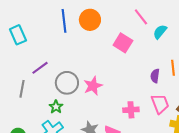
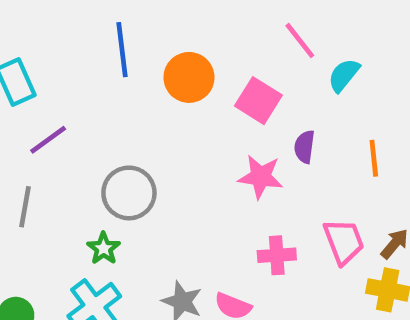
orange circle: (90, 20) -> (189, 77), moved
purple line: (40, 68) -> (48, 140), moved
purple semicircle: (155, 76) -> (304, 147), moved
pink star: (93, 86) -> (261, 177), moved, turned 30

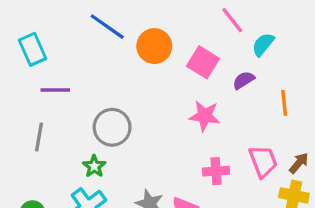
blue line: (122, 50) -> (107, 27), turned -48
purple line: (48, 140) -> (55, 90), turned 36
purple semicircle: (304, 147) -> (244, 80), moved, turned 50

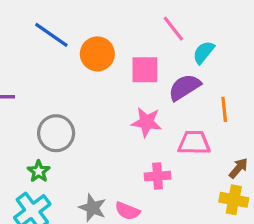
pink square: (203, 62) -> (145, 70), turned -32
purple semicircle: (244, 80) -> (185, 87), size x1.5
pink trapezoid: (263, 161) -> (194, 143), moved, turned -68

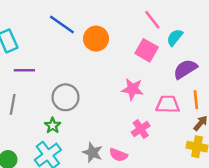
pink square: (145, 70) -> (147, 50), moved, turned 30
purple semicircle: (185, 87) -> (185, 69), moved
orange line: (224, 109) -> (196, 100), moved
pink cross: (158, 176) -> (141, 129), turned -30

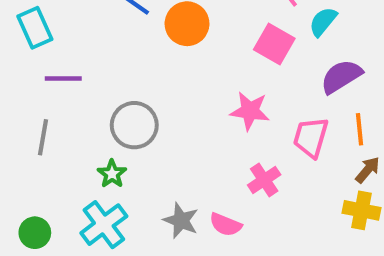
pink trapezoid: (168, 104) -> (311, 137), turned -75

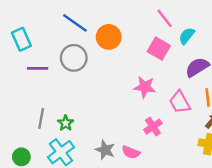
gray circle: (134, 125) -> (74, 58), moved
gray line: (43, 137) -> (41, 118), moved
pink trapezoid: (311, 137) -> (180, 102), turned -45

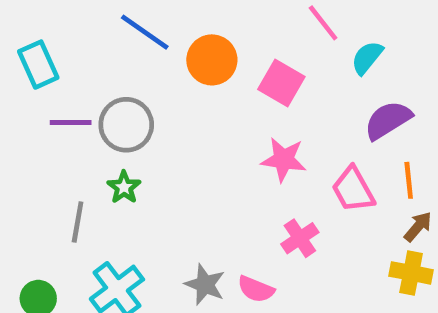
pink square: (159, 49) -> (281, 83), moved
gray circle: (74, 58) -> (126, 125), moved
green star: (66, 123) -> (124, 187), moved

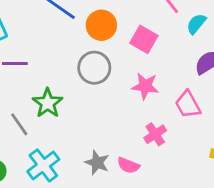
gray circle: (126, 125) -> (94, 68), moved
green star: (124, 187) -> (48, 103), size x1.5
gray line: (78, 222) -> (19, 124), turned -45

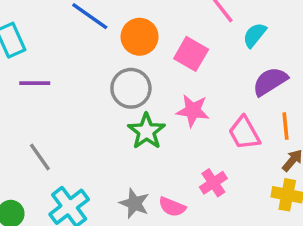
green star: (48, 103) -> (146, 131), moved
pink cross: (155, 134) -> (213, 183), moved

